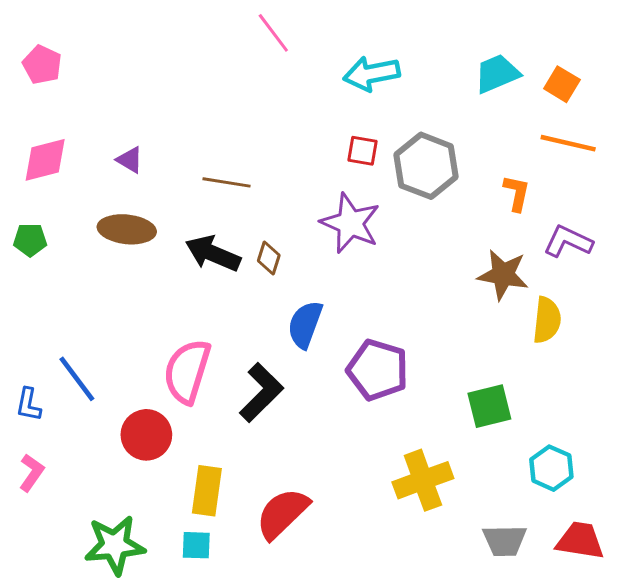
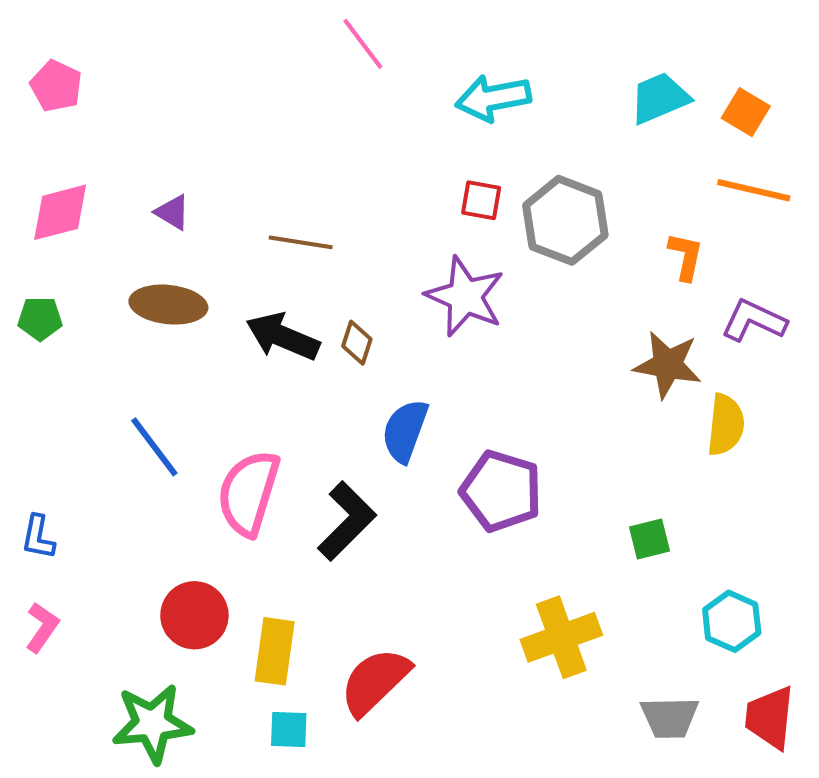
blue line: (77, 379) -> (154, 447), moved
green square: (489, 406) -> (650, 539), size x0.7
red circle: (146, 435) -> (194, 615), moved
red trapezoid: (580, 541) -> (770, 717), turned -93
cyan square: (196, 545) -> (289, 730), moved

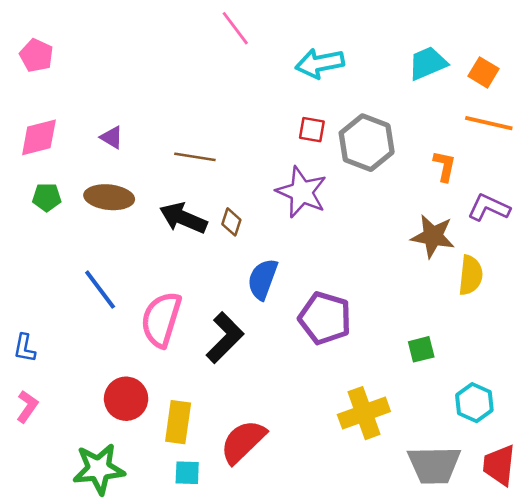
green pentagon: (40, 319) -> (47, 197), moved
gray trapezoid: (670, 717) -> (434, 465), size x1.4

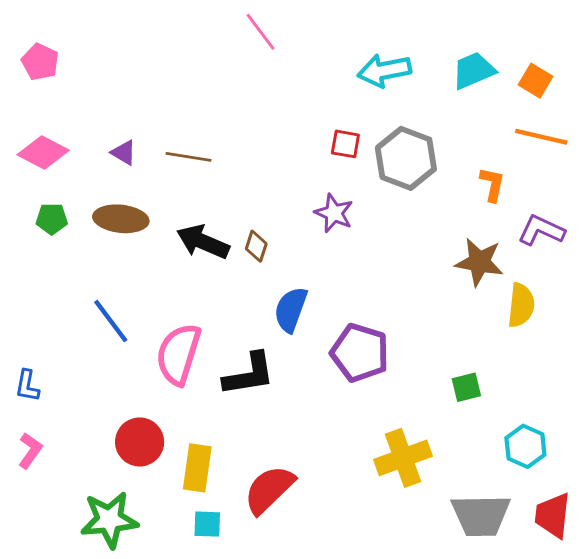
cyan arrow: (320, 63) -> (384, 71), moved
pink diamond: (39, 137) -> (43, 153), turned 42
brown line: (195, 157) -> (189, 157), moved
purple star: (302, 192) -> (334, 213), size x0.7
black L-shape: (225, 338) -> (249, 374), turned 36

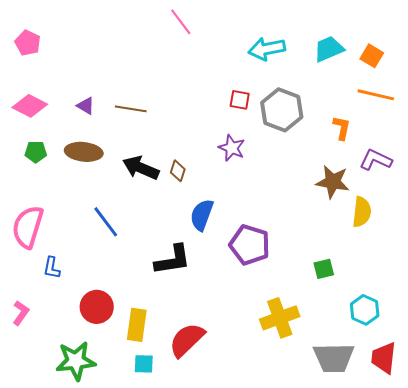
blue line: (111, 321) -> (106, 222), moved
pink semicircle: (178, 354) -> (28, 227), moved
blue L-shape: (27, 386) -> (52, 268), moved

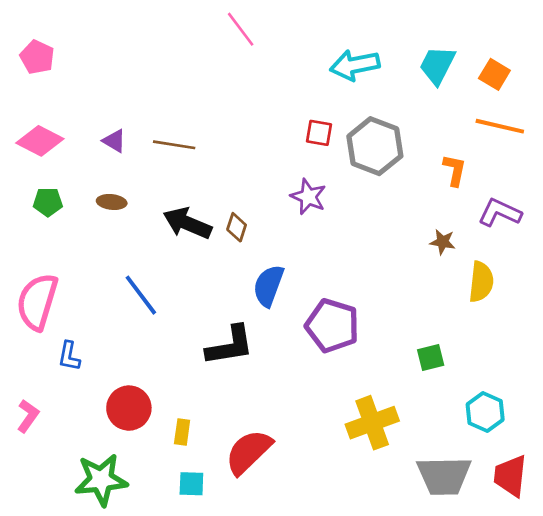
cyan trapezoid: (329, 49) -> (437, 65), turned -40
brown ellipse: (84, 152) -> (112, 202), size x0.6
brown star: (333, 182) -> (443, 242), size x0.6
yellow rectangle: (137, 325) -> (182, 432), size x0.6

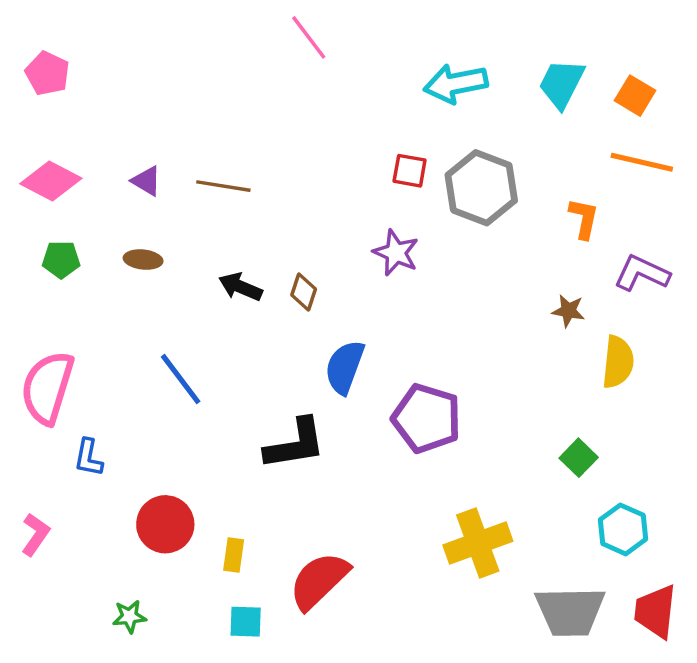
black arrow: (187, 223) -> (240, 287), size x0.7
green square: (431, 358) -> (579, 458), moved, turned -32
green star: (101, 480) -> (129, 616), size x0.5

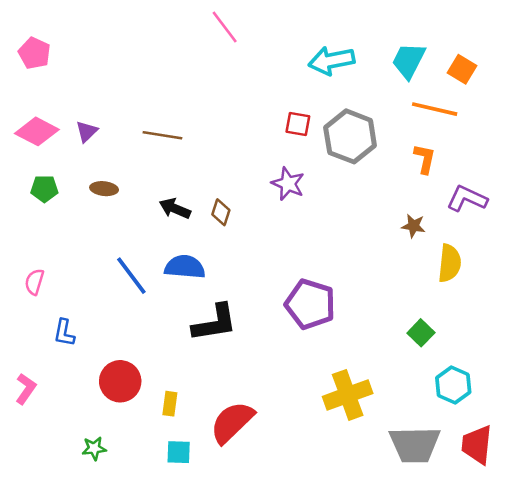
orange line: (642, 162) -> (435, 109), moved
purple triangle: (146, 181) -> (87, 131), moved, turned 45
blue semicircle: (345, 367) -> (185, 267), moved, turned 75
pink semicircle: (47, 388) -> (34, 282), size x0.5

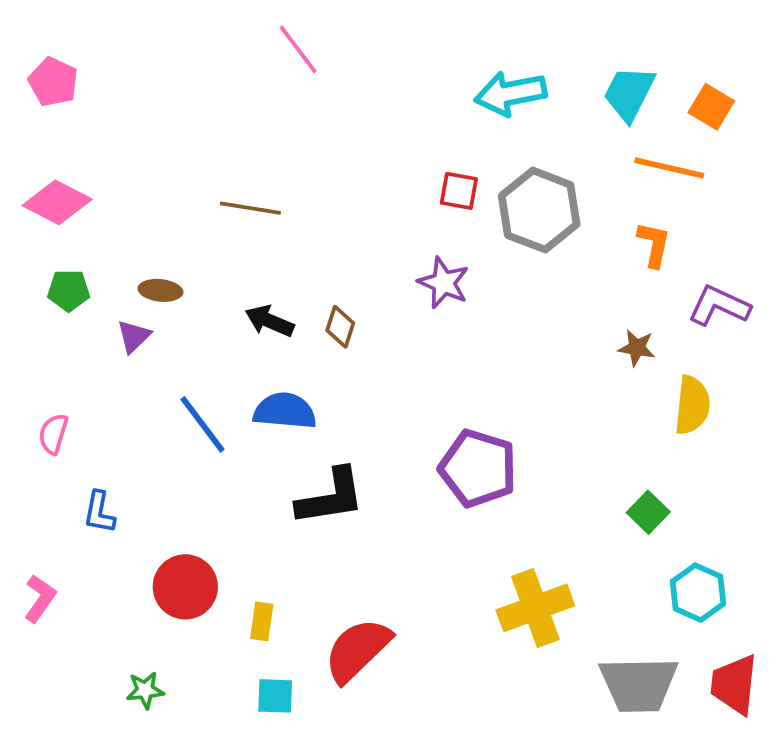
pink line: (225, 27) -> (298, 49), moved
purple triangle: (87, 131) -> (134, 336), moved

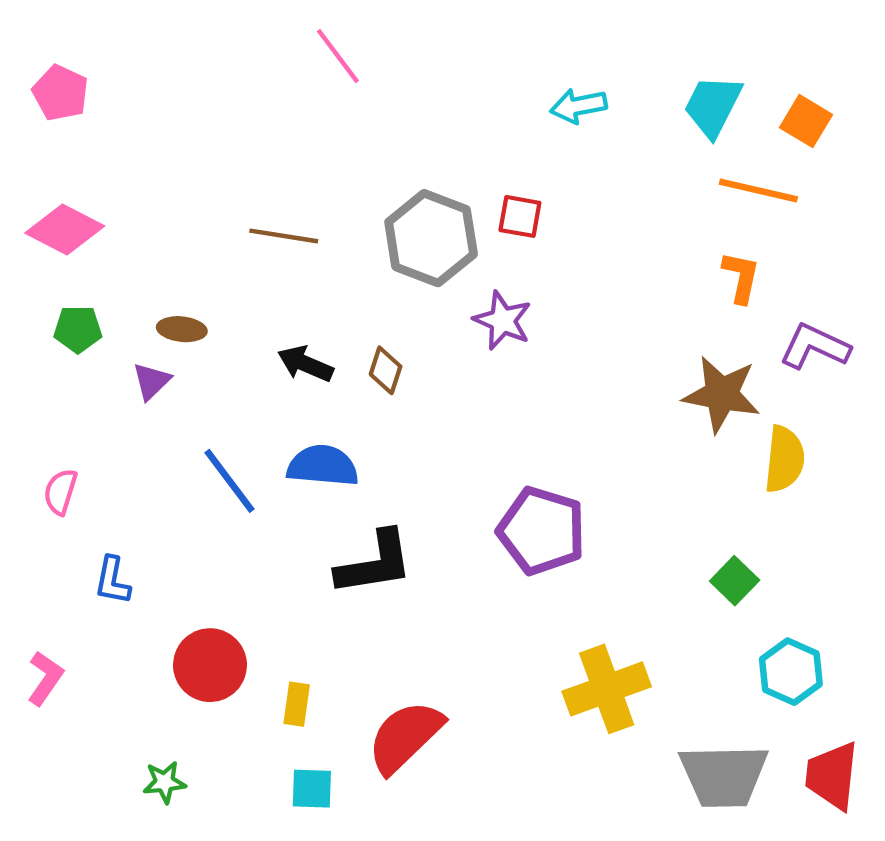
cyan arrow: (510, 93) -> (578, 106), size x0.7
gray hexagon: (539, 210) -> (431, 238), moved
brown star: (637, 348) -> (722, 394), size x1.8

